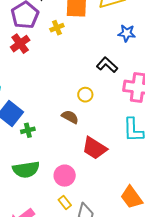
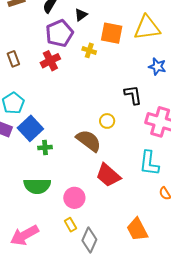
yellow cross: (57, 28) -> (89, 50), turned 32
black L-shape: (107, 65) -> (133, 95), turned 30
brown semicircle: (70, 117) -> (89, 141), size x1.5

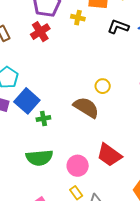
black L-shape: (133, 95) -> (118, 27), moved, turned -55
red trapezoid: (108, 175) -> (109, 155), moved

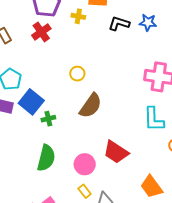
yellow circle: (103, 86) -> (77, 74), moved
brown semicircle: (86, 107) -> (91, 106), turned 96
green semicircle: (39, 158) -> (46, 158), turned -68

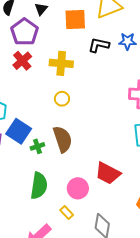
yellow cross: (78, 16) -> (61, 63), moved, size x1.6
brown semicircle: (91, 106) -> (63, 139), moved, turned -48
yellow rectangle: (85, 191) -> (67, 213), moved

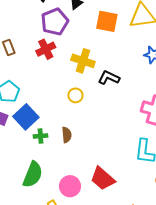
black L-shape: (99, 45) -> (109, 78), moved
brown semicircle: (63, 139) -> (67, 135), size x0.6

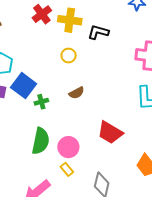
red cross: (46, 49) -> (42, 14), moved
brown semicircle: (67, 135) -> (77, 93), moved, turned 77
pink circle: (70, 186) -> (68, 147), moved

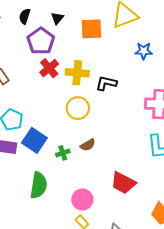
yellow circle: (69, 56) -> (78, 108), size x1.5
green cross: (41, 102) -> (63, 153), moved
green semicircle: (41, 141) -> (39, 185), moved

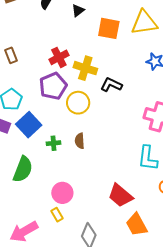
purple pentagon: (41, 41) -> (53, 86), moved
brown semicircle: (88, 145) -> (80, 141), turned 105
red trapezoid: (123, 183) -> (120, 196), moved

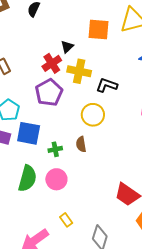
black triangle: (78, 10) -> (67, 47), moved
yellow circle: (78, 103) -> (93, 115), moved
blue square: (29, 125) -> (29, 133), turned -30
pink circle: (62, 193) -> (56, 179), moved

